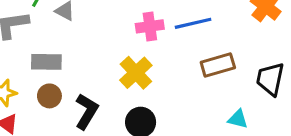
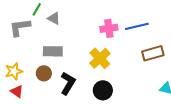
gray rectangle: (46, 62) -> (53, 51), moved

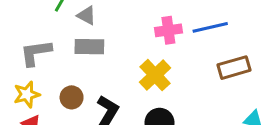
gray L-shape: (20, 27) -> (36, 53), moved
gray rectangle: (53, 51) -> (89, 47), moved

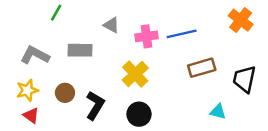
gray triangle: (86, 15) -> (111, 25), moved
gray L-shape: (36, 53) -> (35, 55), turned 36

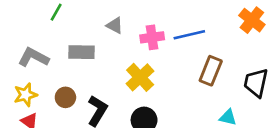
brown rectangle: (202, 68) -> (211, 71), turned -52

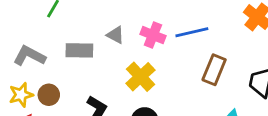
gray triangle: (115, 25) -> (115, 35), moved
pink cross: (152, 37) -> (153, 35), turned 30
brown circle: (65, 97) -> (49, 95), moved

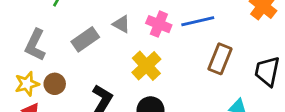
gray rectangle: (79, 50) -> (85, 39), turned -36
gray L-shape: (29, 56) -> (35, 45), turned -92

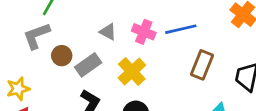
gray rectangle: (85, 39) -> (88, 65), moved
gray L-shape: (35, 45) -> (37, 36), moved, turned 44
brown circle: (55, 84) -> (62, 56), moved

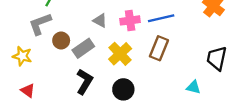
pink cross: (144, 32) -> (130, 20), turned -30
brown rectangle: (202, 65) -> (159, 48), moved
yellow star: (18, 89) -> (22, 56), moved, turned 30

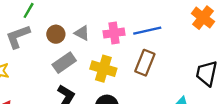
brown circle: (61, 40) -> (56, 34), moved
yellow cross: (120, 54) -> (103, 69), turned -30

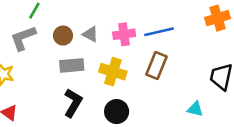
orange cross: (203, 18) -> (218, 18), turned 35
gray rectangle: (64, 63) -> (72, 65), turned 30

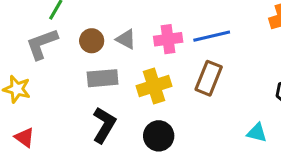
yellow cross: (113, 72) -> (154, 86), turned -35

